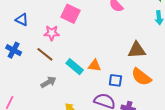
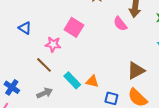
blue cross: (14, 50) -> (12, 87), moved
brown triangle: (137, 50) -> (136, 71), turned -30

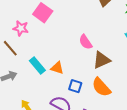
pink semicircle: (120, 24) -> (86, 42), moved

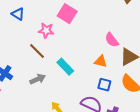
orange triangle: (57, 68) -> (101, 61), moved

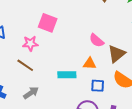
cyan rectangle: (65, 67) -> (67, 75), moved, turned -36

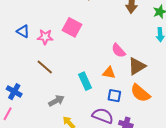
pink star: (30, 43) -> (45, 37), moved
cyan rectangle: (67, 75) -> (85, 81), turned 60
gray arrow: (31, 93) -> (56, 101), moved

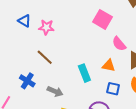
pink square: (72, 27) -> (103, 19), moved
blue cross: (14, 92) -> (27, 81), moved
gray arrow: (56, 101) -> (55, 91), turned 49

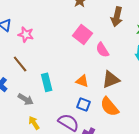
pink semicircle: (119, 44) -> (102, 50), moved
cyan rectangle: (84, 73) -> (47, 82), moved

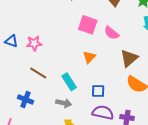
orange triangle: (82, 81) -> (89, 57), moved, turned -48
gray arrow: (26, 99) -> (64, 103), moved
blue square: (83, 105) -> (98, 91), moved

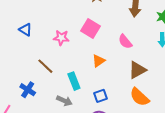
pink square: (88, 25) -> (91, 29), moved
pink star: (34, 43) -> (61, 38), moved
blue square: (98, 91) -> (101, 96), turned -32

